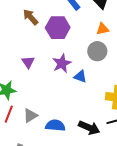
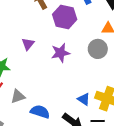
blue triangle: (80, 76) -> (84, 99), moved

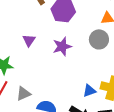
blue triangle: (84, 99) -> (89, 91), turned -48

